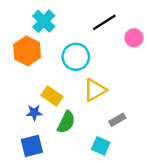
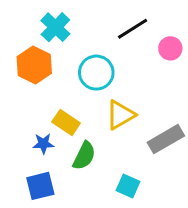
gray rectangle: (117, 120) -> (166, 139), moved, size x1.6

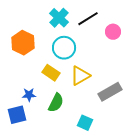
cyan cross: (55, 27) -> (59, 18), moved
yellow rectangle: (66, 122) -> (51, 73), moved
blue square: (40, 186) -> (17, 115), moved

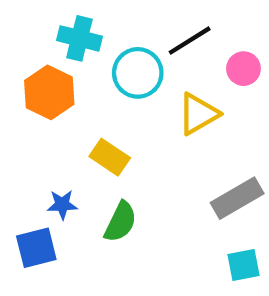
cyan cross: (59, 18) -> (79, 38), moved, turned -30
cyan circle: (64, 48) -> (138, 73), moved
yellow triangle: (80, 76) -> (198, 114), moved
cyan square: (85, 123) -> (243, 265), moved, turned -35

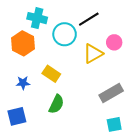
pink circle: (243, 69) -> (114, 42), moved
blue star: (62, 205) -> (23, 83), moved

